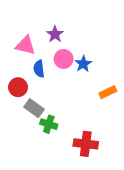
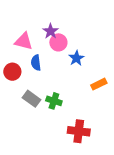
pink circle: (64, 59) -> (58, 42), moved
red circle: (18, 87) -> (12, 72), moved
green cross: (49, 124) -> (54, 101), moved

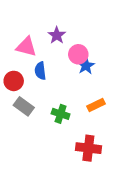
pink circle: (58, 42) -> (78, 54), moved
orange rectangle: (99, 84) -> (96, 105), moved
gray rectangle: (31, 99) -> (24, 106), moved

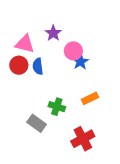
red circle: (14, 81) -> (19, 65), moved
gray rectangle: (24, 106) -> (37, 123), moved
red cross: (88, 148) -> (83, 139), turned -35

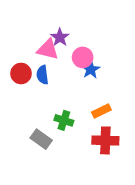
pink triangle: (25, 44) -> (48, 49), moved
red cross: (83, 139) -> (105, 140), moved, turned 30

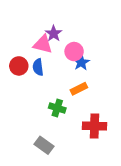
orange rectangle: (101, 111) -> (79, 89), moved
gray rectangle: (41, 139) -> (44, 145), moved

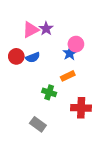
pink triangle: (43, 44) -> (31, 30), moved, turned -42
pink circle: (74, 52) -> (76, 44), moved
blue semicircle: (38, 67) -> (33, 57), turned -104

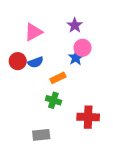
purple star: (46, 29) -> (75, 25), moved
orange rectangle: (68, 76) -> (58, 78), moved
gray rectangle: (38, 124) -> (41, 135), turned -42

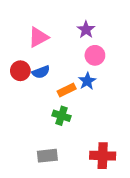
blue star: (76, 58) -> (87, 81), moved
red cross: (88, 117) -> (103, 156), moved

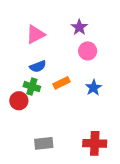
red circle: (20, 71) -> (19, 101), moved
blue star: (87, 81) -> (94, 88), moved
green cross: (62, 116) -> (32, 87), moved

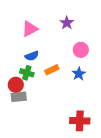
pink circle: (88, 51) -> (81, 50), moved
gray rectangle: (44, 143) -> (19, 97), moved

